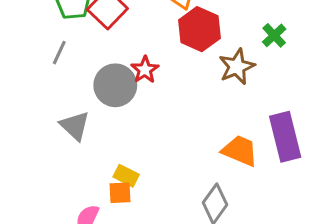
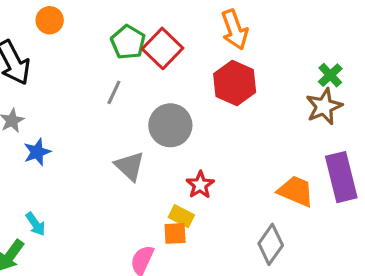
red hexagon: (199, 29) -> (235, 83), moved
brown star: (237, 67) -> (324, 106), moved
red star: (145, 70) -> (200, 185), moved

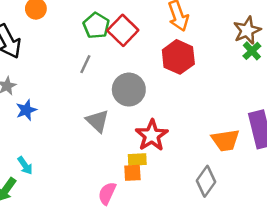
brown star: (324, 106) -> (247, 30), moved
red star: (200, 185) -> (152, 135), size x1.5
orange trapezoid: (296, 191) -> (225, 140), turned 148
yellow rectangle: (181, 216) -> (137, 160), turned -30

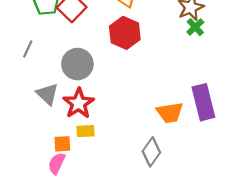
gray line: (85, 64) -> (28, 49), moved
red star: (152, 135) -> (79, 103), moved
orange square: (132, 173) -> (62, 144), moved

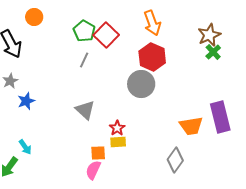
gray line: (28, 49) -> (84, 60), moved
gray circle: (77, 64) -> (141, 84), moved
red star: (79, 103) -> (117, 128), moved, size x0.6

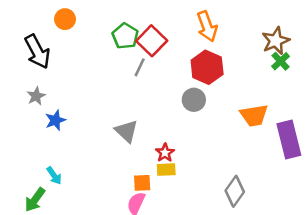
gray line: (84, 60) -> (140, 67), moved
gray circle: (141, 84) -> (194, 100), size x0.7
orange trapezoid: (191, 126) -> (254, 115), moved

